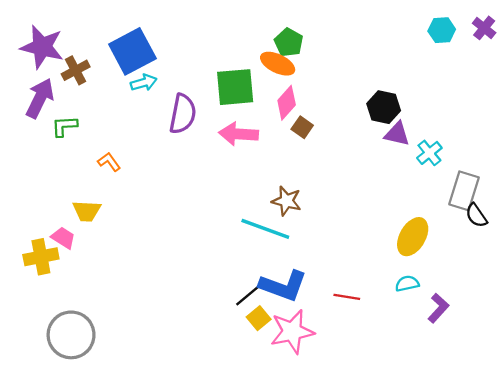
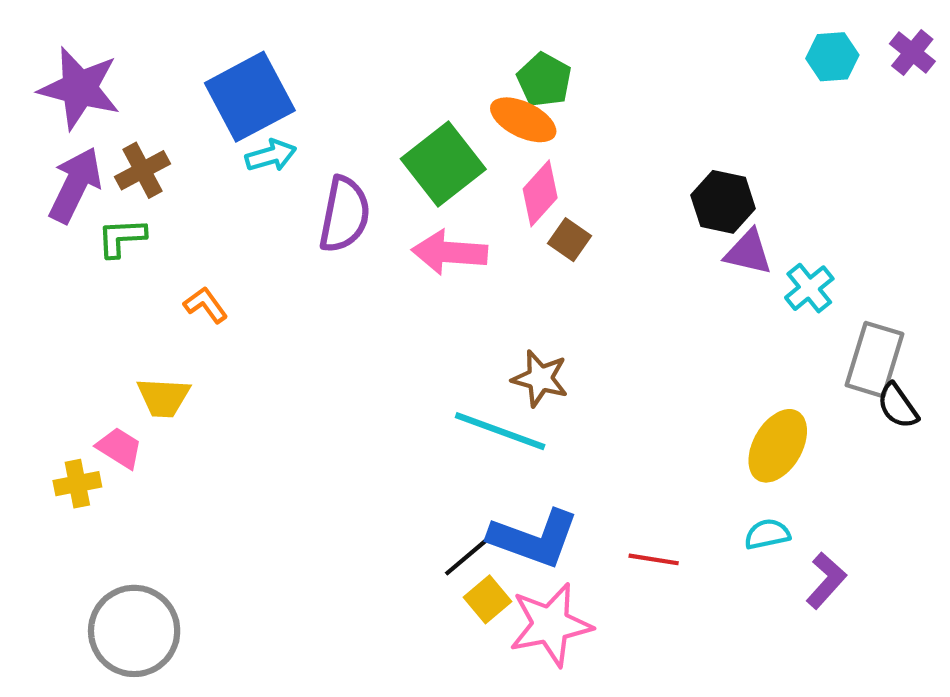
brown cross: (76, 70) -> (143, 170), moved
green square: (235, 87) -> (443, 164), turned -33
yellow cross: (41, 257) -> (77, 484), size x0.7

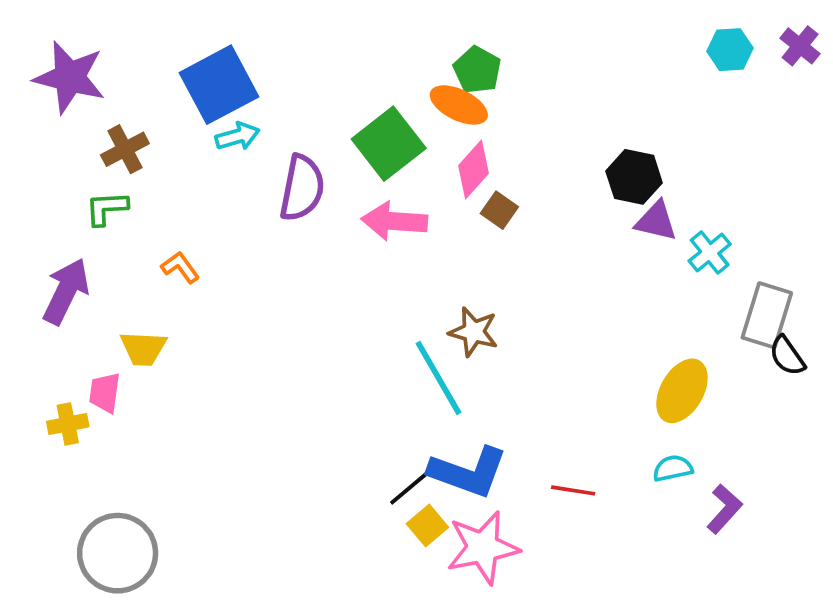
purple arrow: (75, 185) -> (66, 291), moved
cyan line: (500, 431) -> (439, 378), turned 40
pink trapezoid: (119, 448) -> (105, 393), turned -114

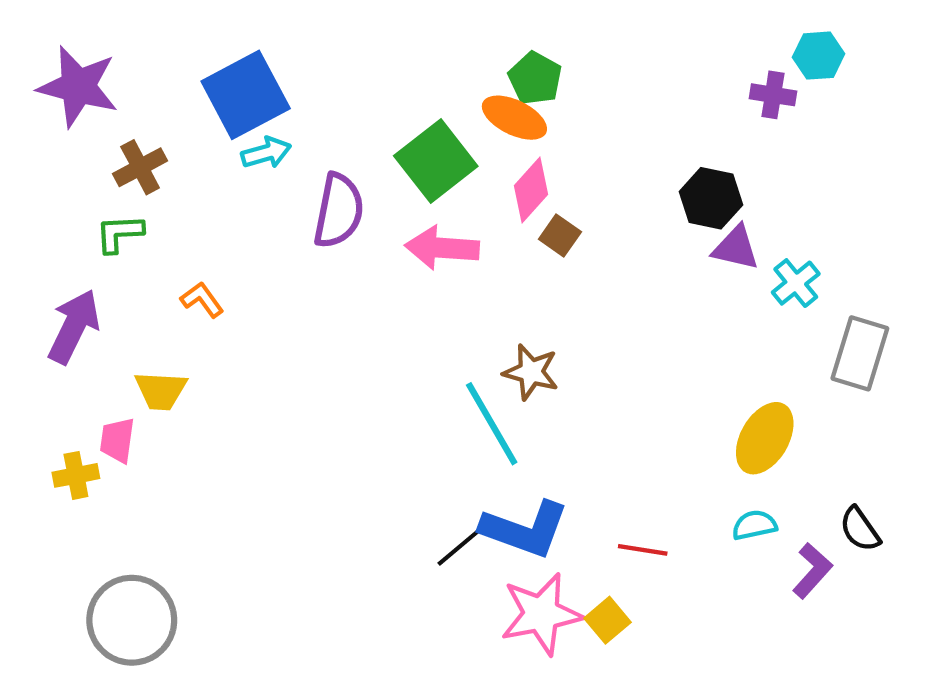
purple cross: (800, 46) -> (773, 95), moved, turned -30
black semicircle: (787, 356) -> (860, 529), moved
yellow square: (427, 525) -> (608, 620), moved

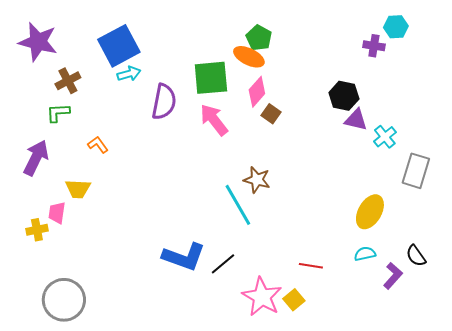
green square: (436, 161) -> (211, 78), turned 33
pink arrow: (442, 248) -> (214, 120), turned 48
blue L-shape: (525, 529) -> (184, 257), moved
pink star: (541, 614) -> (262, 297), turned -30

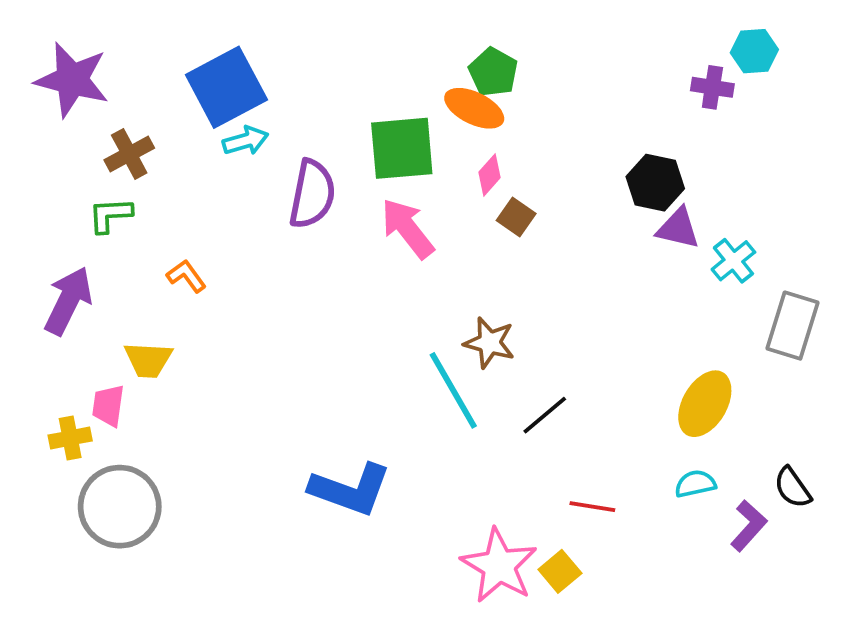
pink diamond: (257, 92) -> (489, 175), size x0.7
black line: (223, 264) -> (545, 415), moved
gray circle: (64, 300) -> (120, 507), moved

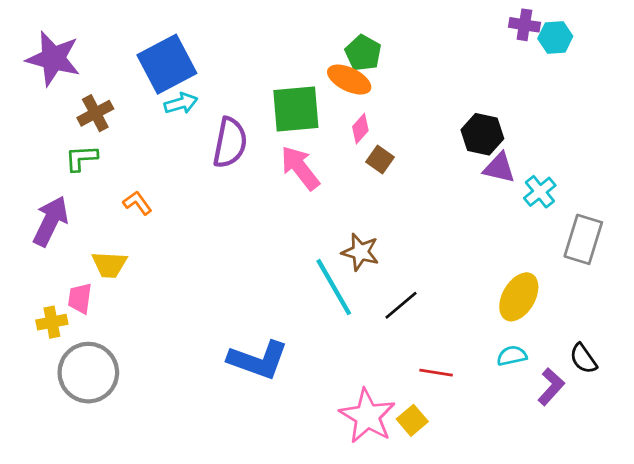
purple cross: (712, 87) -> (524, 25), moved

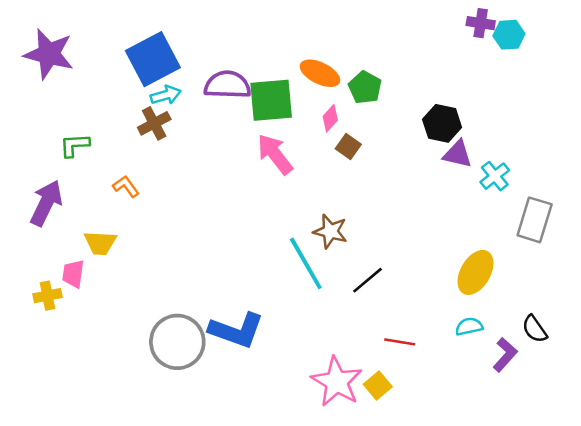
green pentagon: (363, 53) -> (365, 87), moved
brown cross: (95, 113) -> (154, 123), moved
purple semicircle: (230, 143) -> (227, 85), moved, turned -99
gray circle: (88, 373) -> (177, 342), moved

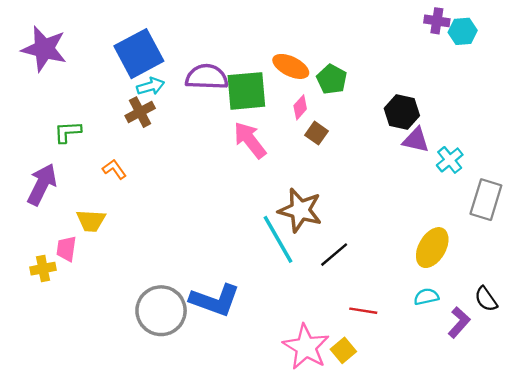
brown star: (330, 231) -> (300, 210), size x1.4

